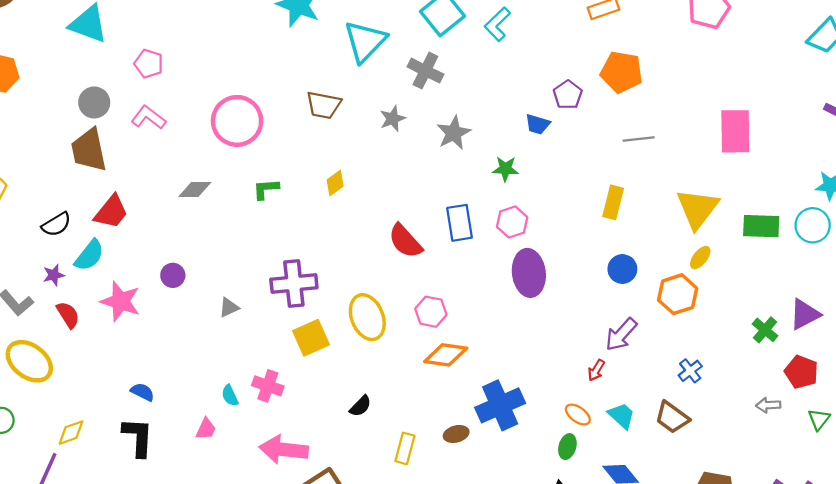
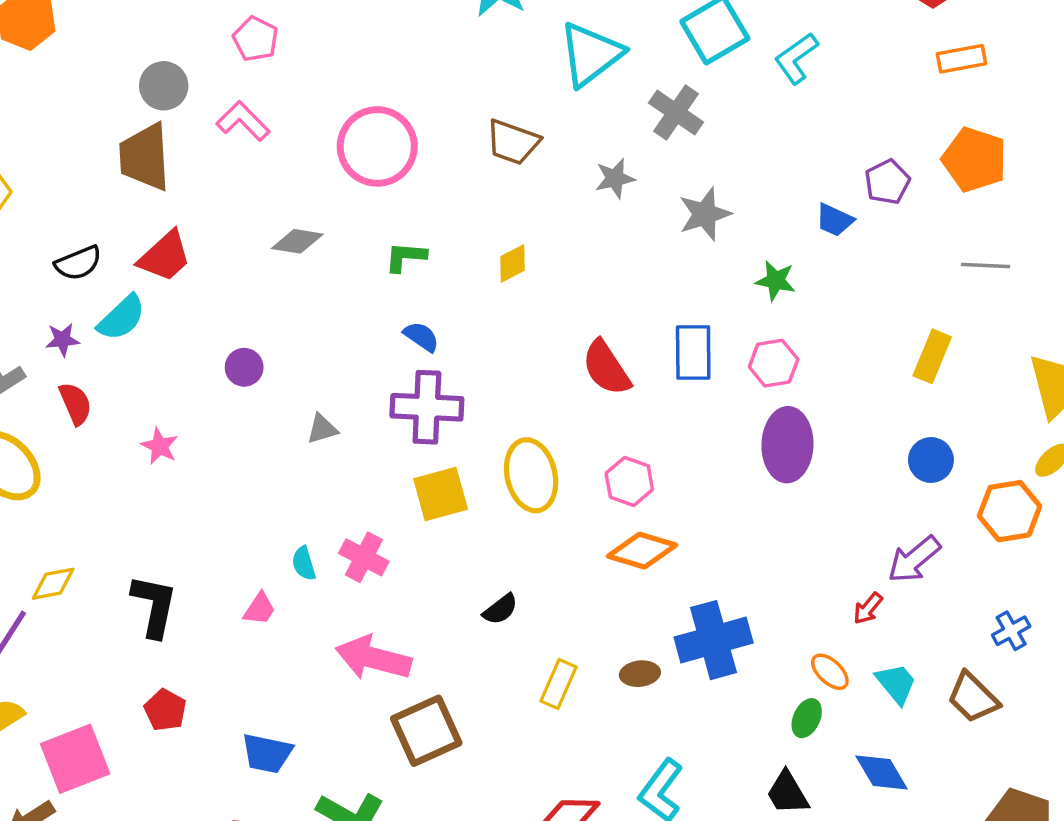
pink star: (120, 301) -> (160, 446), moved, size x0.6
blue semicircle: (142, 392) -> (421, 337), moved

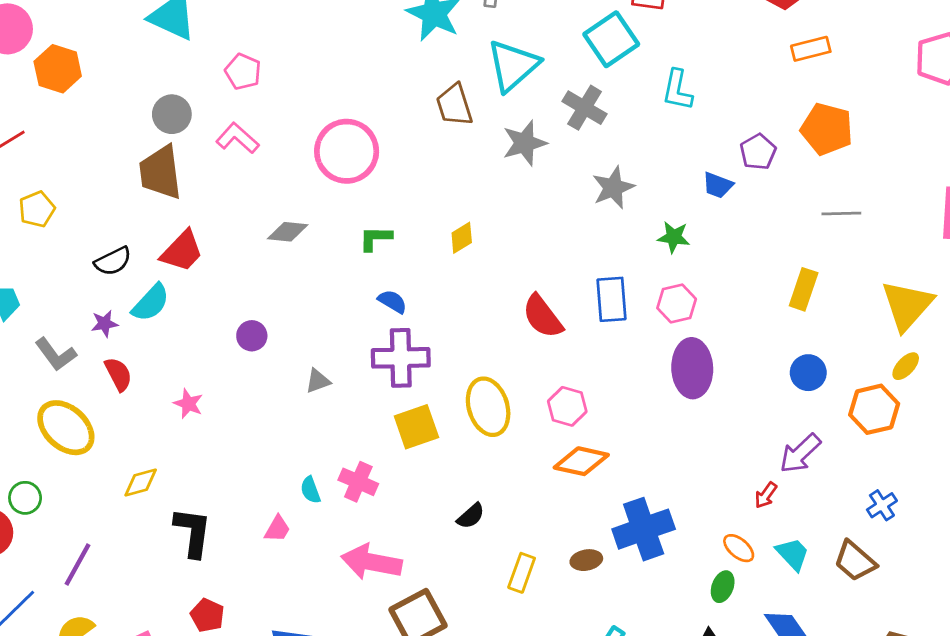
cyan L-shape: (796, 58) -> (677, 90), moved, turned -39
brown trapezoid: (513, 142) -> (454, 105), moved, turned 57
gray star: (615, 178) -> (525, 143), moved, size x1.4
yellow diamond: (53, 584) -> (141, 483), moved

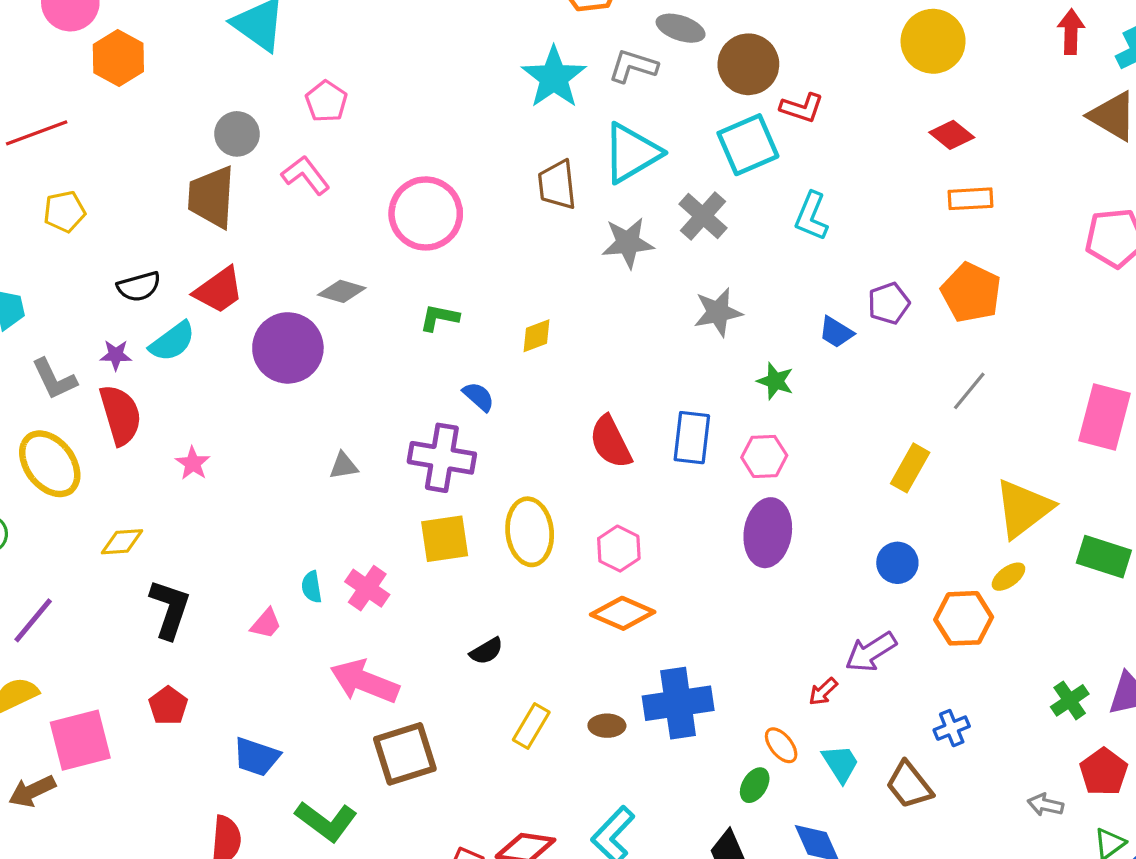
gray line: (841, 214) -> (969, 391), turned -60
blue semicircle: (392, 301) -> (479, 397), moved
purple circle: (252, 336) -> (288, 348), moved, size x2.0
red semicircle: (118, 374) -> (120, 415), size x1.5

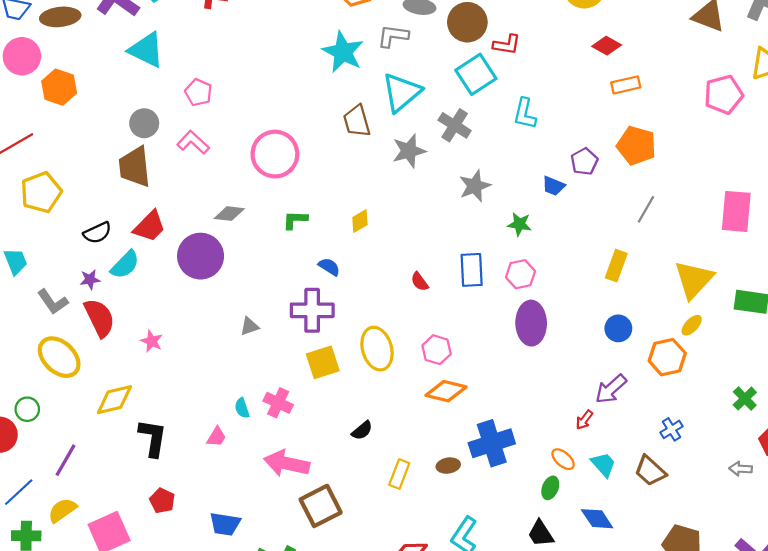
yellow pentagon: (64, 212) -> (41, 192), size x1.5
red semicircle: (611, 442) -> (420, 282), size x0.6
yellow diamond: (122, 542) -> (114, 400), size x1.4

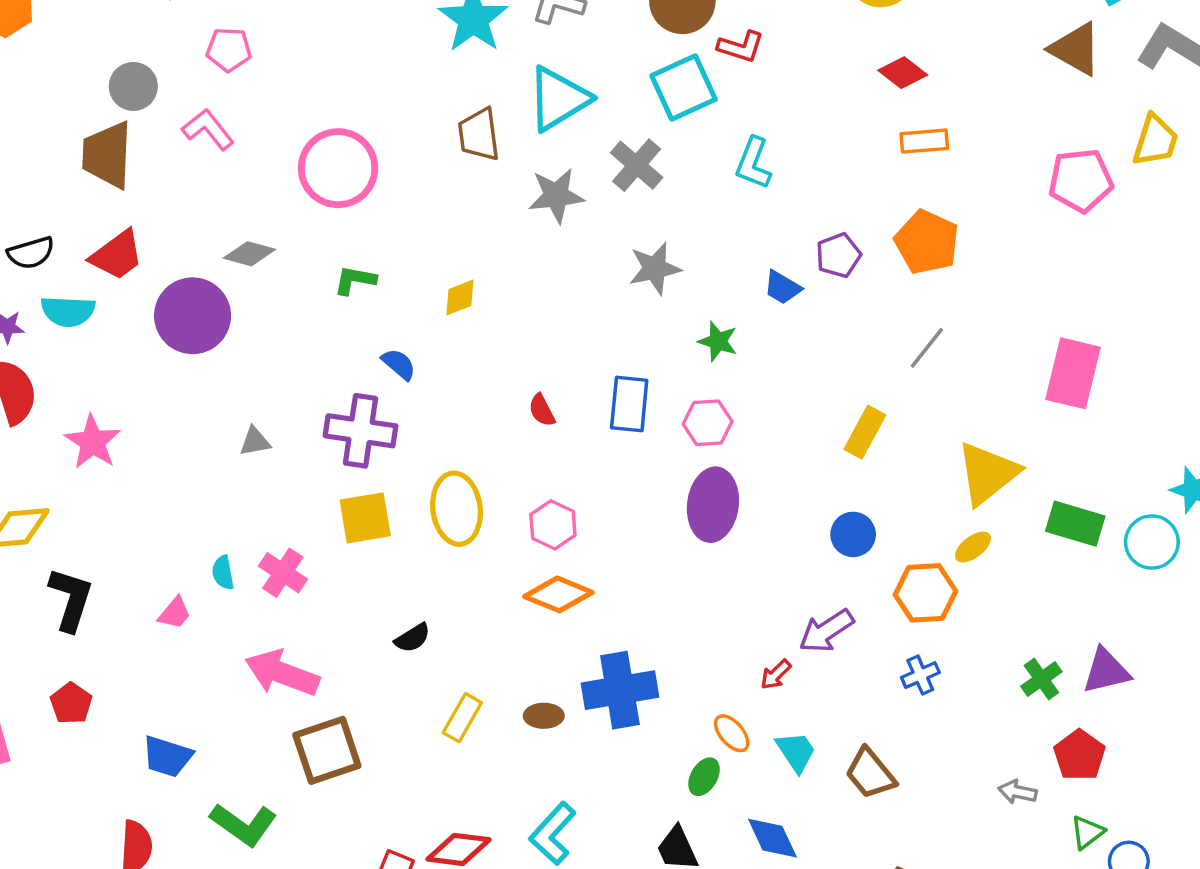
pink pentagon: (198, 92) -> (229, 50), turned -30
cyan semicircle: (125, 265) -> (68, 311), turned 40
pink star: (152, 341) -> (93, 442), size x1.5
blue cross: (671, 429) -> (920, 675), moved

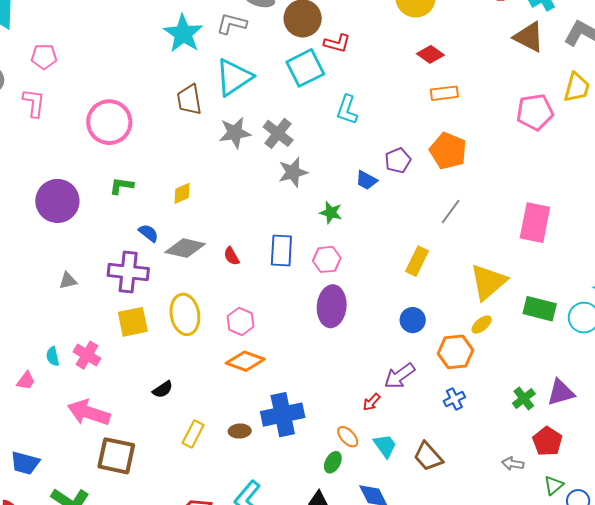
pink L-shape: (208, 129) -> (34, 103), turned 48
gray cross: (637, 165) -> (278, 133), moved
gray diamond: (249, 254) -> (185, 248), moved, size x1.4
purple circle: (193, 316) -> (57, 201), moved
brown square: (327, 750) -> (116, 456), turned 33

